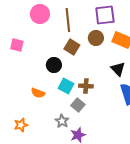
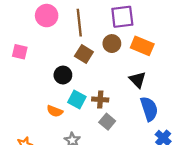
orange semicircle: (38, 93) -> (55, 111), moved
gray square: (78, 105) -> (107, 122), moved

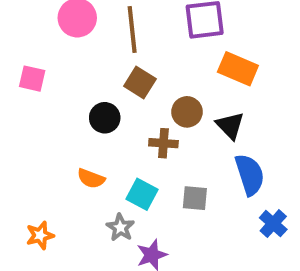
brown circle: (112, 44) -> (187, 112), moved
cyan square: (77, 99) -> (142, 194), moved
brown cross: (100, 99) -> (163, 143), moved
gray square: (107, 122) -> (195, 198), moved, turned -35

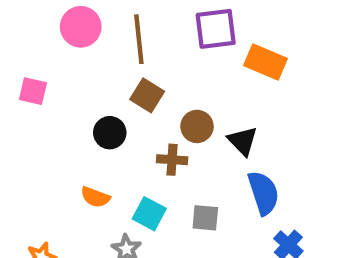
orange rectangle: (238, 69) -> (266, 62), moved

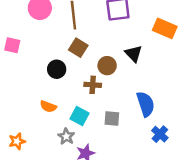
orange rectangle: (266, 62) -> (165, 28), moved
black triangle: (243, 141) -> (134, 54), moved

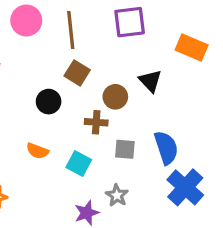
gray square: (112, 118) -> (125, 149), moved
blue cross: (160, 134) -> (185, 187), size x1.6
gray star: (66, 136) -> (117, 195), moved

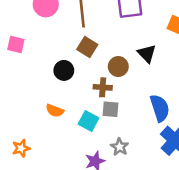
gray square: (125, 149) -> (111, 109), moved

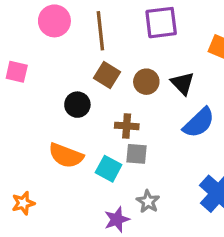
brown circle: (118, 67) -> (146, 82), moved
blue semicircle: (160, 108) -> (199, 123), moved, turned 64
orange semicircle: (55, 111) -> (66, 155), size x1.5

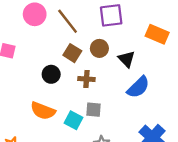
brown line: (100, 31) -> (68, 21), turned -32
brown circle: (146, 82) -> (99, 48), moved
brown cross: (127, 126) -> (86, 79), moved

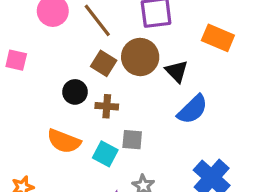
brown circle: (99, 48) -> (140, 57), size x1.5
brown cross: (86, 79) -> (107, 106), moved

